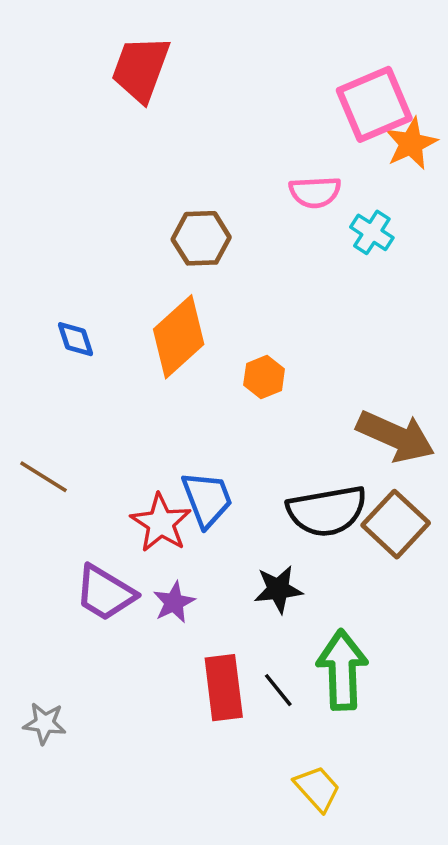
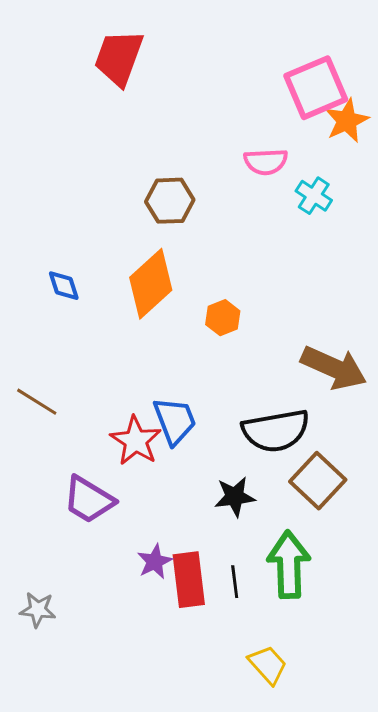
brown square: (396, 524) -> (318, 481), moved
purple star: (174, 602) -> (155, 562), moved
black line: (278, 690) -> (235, 582), turned 32

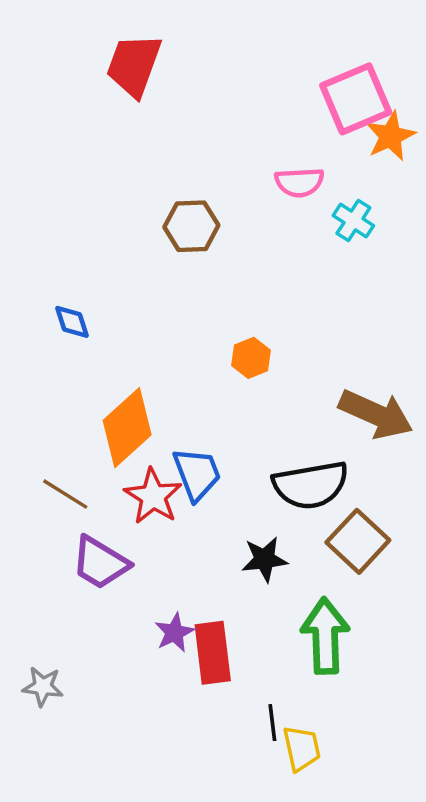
orange diamond: (151, 284) -> (127, 428), moved
brown line: (37, 402) -> (65, 494), moved
black line: (235, 582) -> (272, 723), moved
yellow trapezoid: (268, 665) -> (302, 748), turned 30

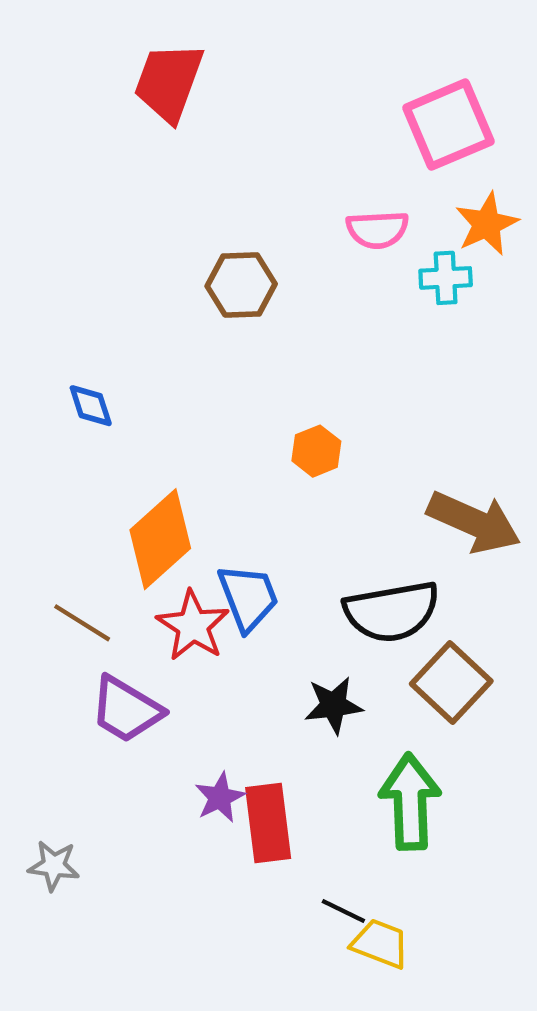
orange star: (391, 136) -> (487, 224), moved
cyan cross: (353, 221) -> (446, 278), turned -36
black line: (272, 723) -> (343, 911), turned -57
yellow trapezoid: (302, 748) -> (380, 944), turned -57

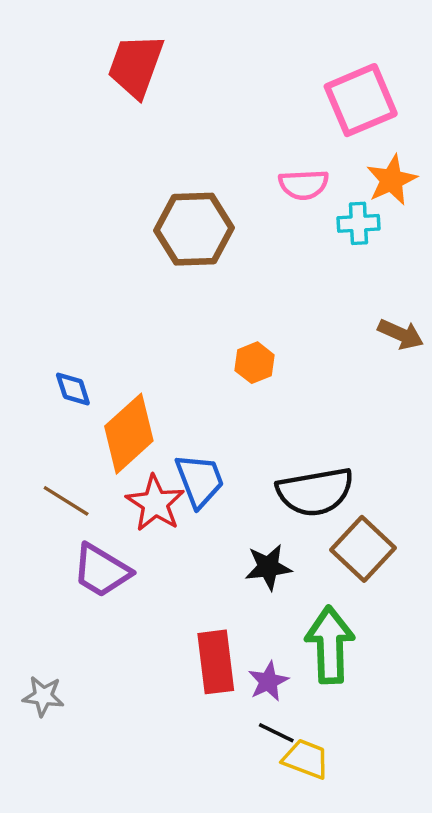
brown hexagon: (241, 285) -> (194, 229), size x1.4
blue diamond: (91, 406) -> (73, 389), moved
brown arrow: (474, 522) -> (401, 334), moved, size x0.6
purple star: (220, 797) -> (268, 681), moved

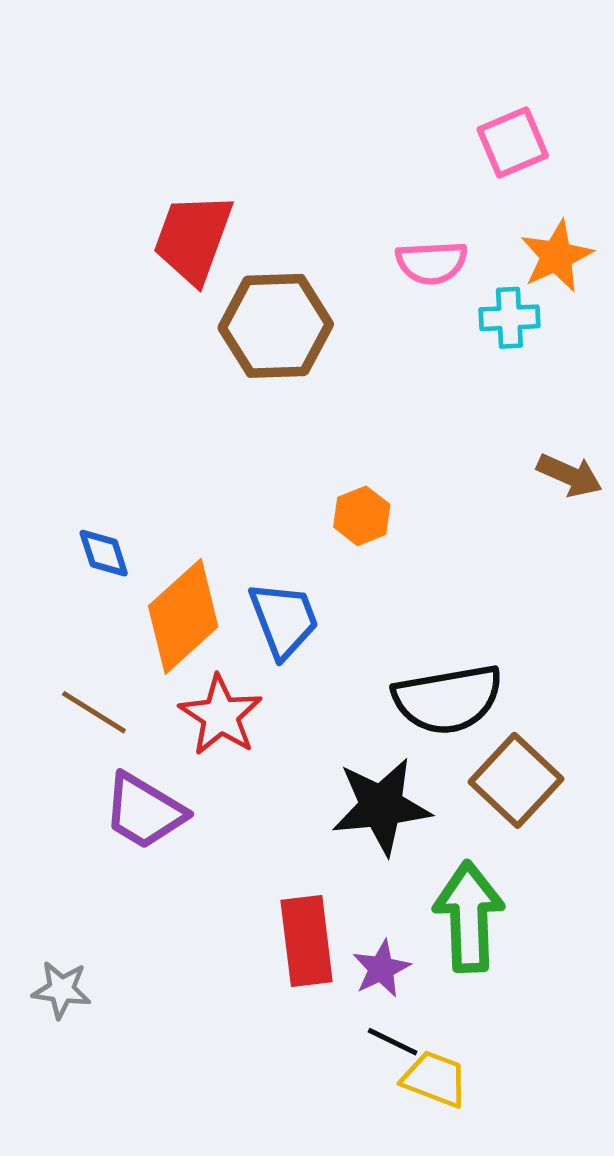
red trapezoid: (136, 66) -> (193, 238), moved
pink square: (361, 100) -> (513, 143), size x0.7
blue trapezoid: (200, 480) -> (284, 620), moved
black star: (268, 567) -> (381, 806), size x1.5

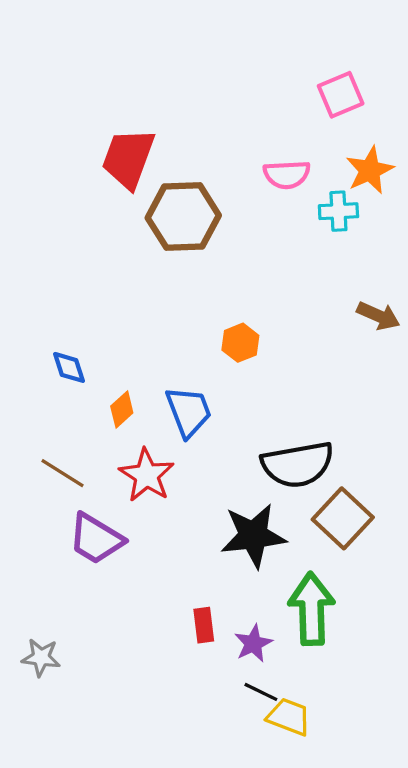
orange diamond: (183, 616) -> (122, 410), size x0.5
red rectangle: (307, 941) -> (204, 625), size x0.6

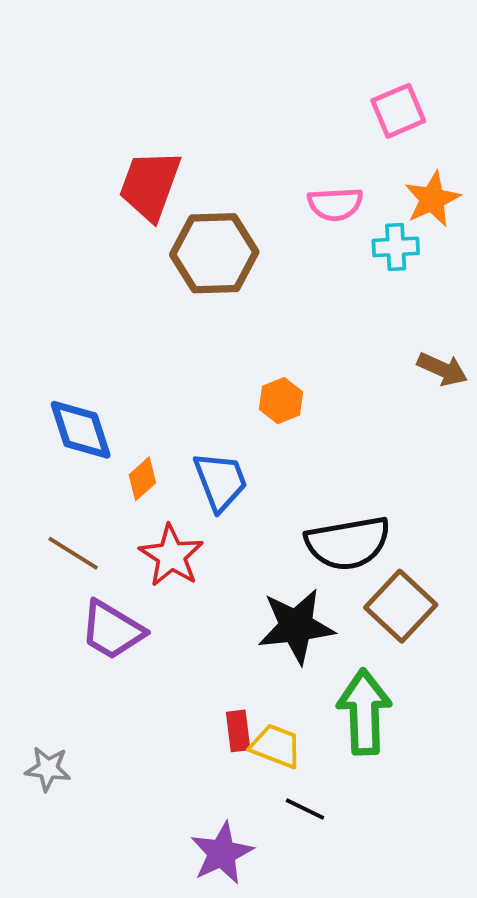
blue diamond: (69, 367) -> (81, 430), size x1.6
purple star: (253, 643) -> (222, 853), moved, size x1.4
yellow trapezoid: (289, 717) -> (276, 746), moved

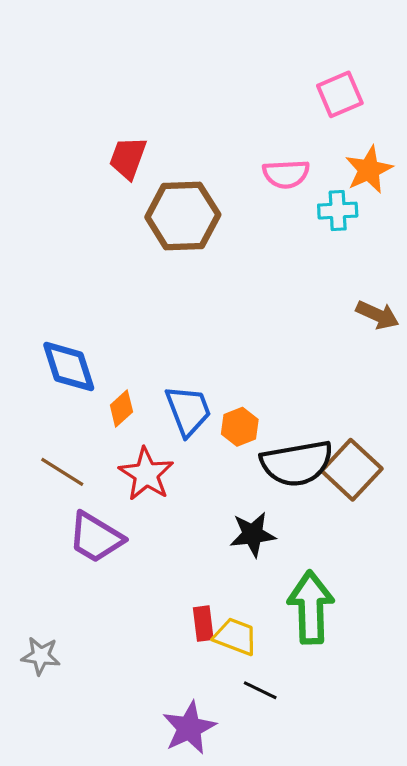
red trapezoid: (150, 185) -> (128, 158), size x0.7
orange hexagon: (281, 401) -> (240, 427), moved
brown square: (401, 606) -> (352, 470), moved
black star: (296, 626) -> (253, 534), size x0.7

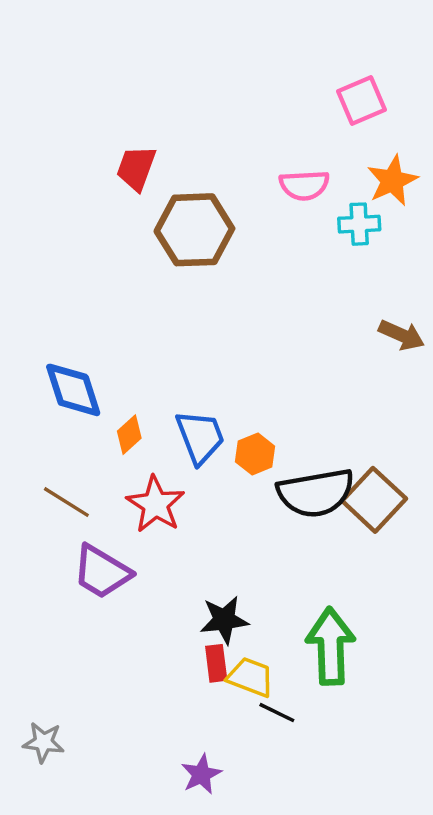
black star: (253, 534) -> (224, 620), moved
gray star: (41, 656) -> (43, 742), moved
black line: (260, 690) -> (277, 713), moved
purple star: (189, 728) -> (201, 774), size x0.7

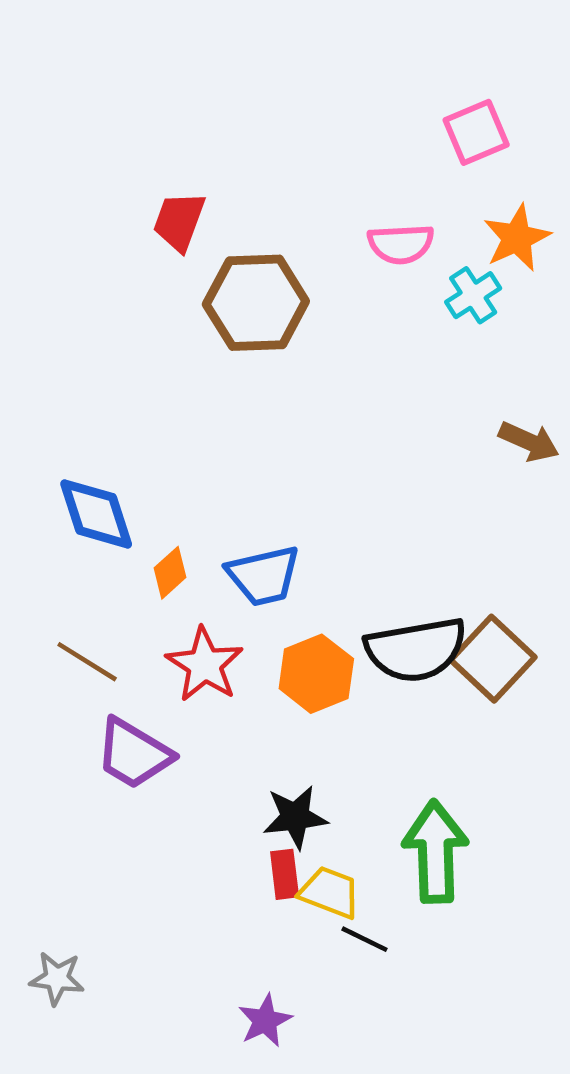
cyan cross: (359, 224) -> (473, 295), turned -30
blue trapezoid: (200, 437) -> (263, 576), turned 98
orange hexagon: (255, 454) -> (316, 674), moved, size x1.4

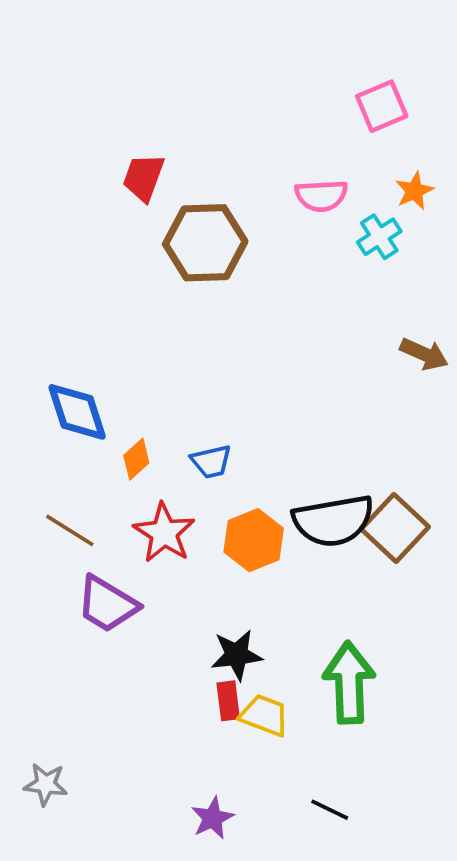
orange star: (517, 238) -> (414, 191), size x0.7
blue trapezoid: (263, 576) -> (211, 462), size x0.7
black line: (365, 939) -> (330, 810), moved

